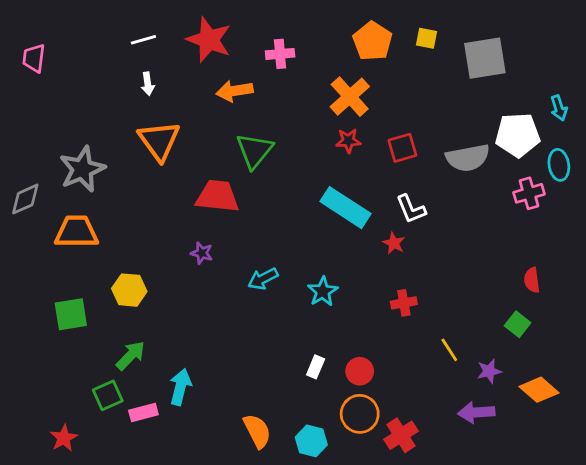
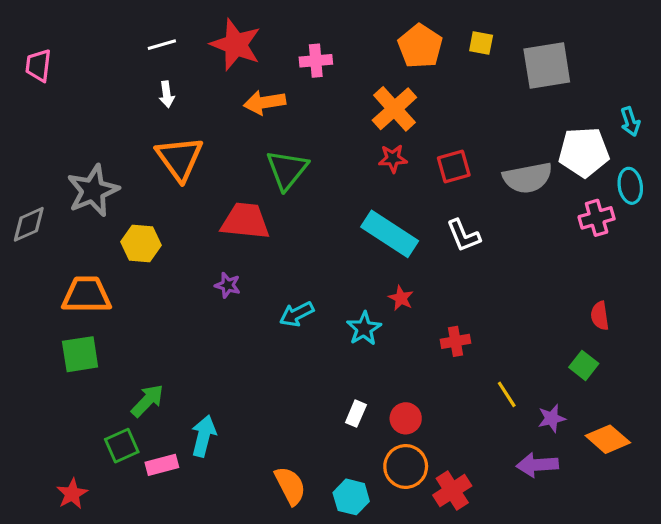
orange trapezoid: (77, 232) -> (86, 295), moved
red star: (394, 243) -> (401, 298), moved
yellow hexagon: (129, 290) -> (141, 244), moved

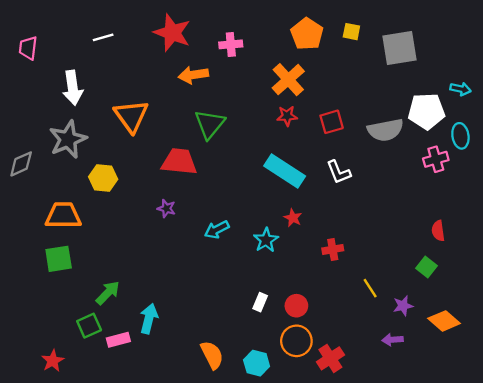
white line: (162, 45) -> (103, 37), moved
white arrow: (167, 94) -> (73, 88), moved, size x1.8
cyan arrow: (630, 122) -> (460, 89), turned -60
purple arrow: (537, 465) -> (392, 340), size x0.7

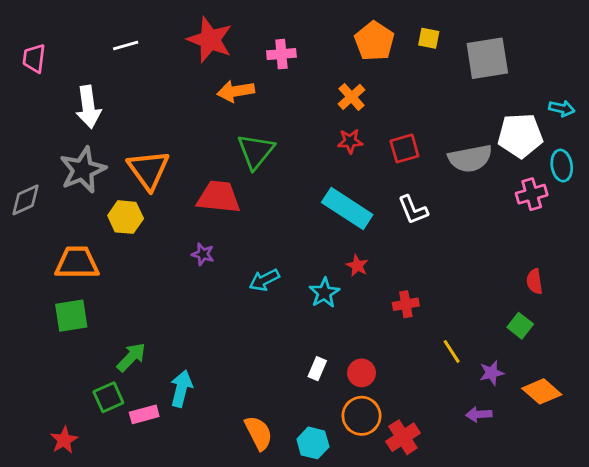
orange cross: (288, 80) -> (352, 97), size x0.7
orange triangle: (131, 116) -> (148, 170), moved

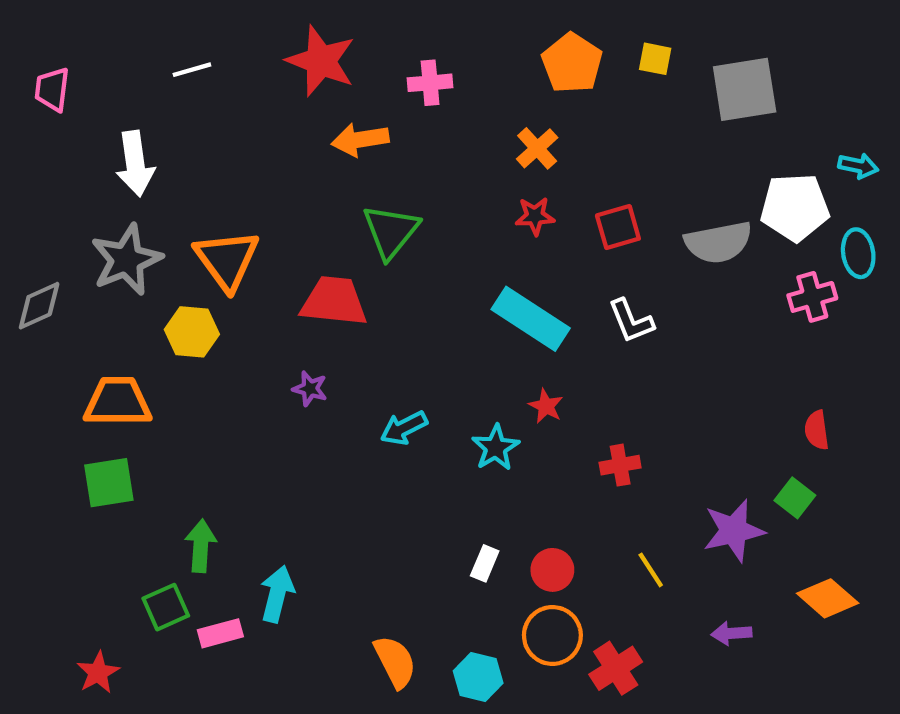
yellow line: (452, 351) -> (651, 570), moved
green arrow: (131, 357) -> (201, 546), turned -40
purple star: (492, 373) -> (734, 531), moved, size x1.6

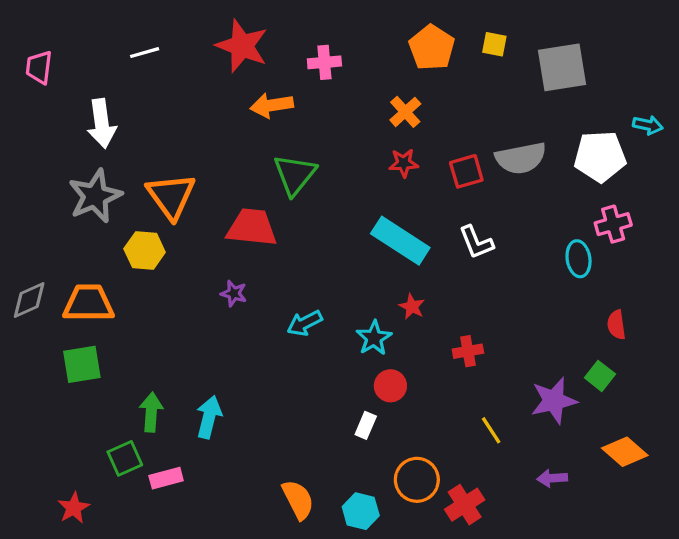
gray semicircle: (718, 242) -> (521, 158), moved
cyan ellipse: (858, 253) -> (579, 259), moved
gray diamond: (39, 306) -> (29, 300), moved
red circle: (552, 570) -> (390, 386), moved
cyan arrow: (277, 594) -> (209, 417), moved

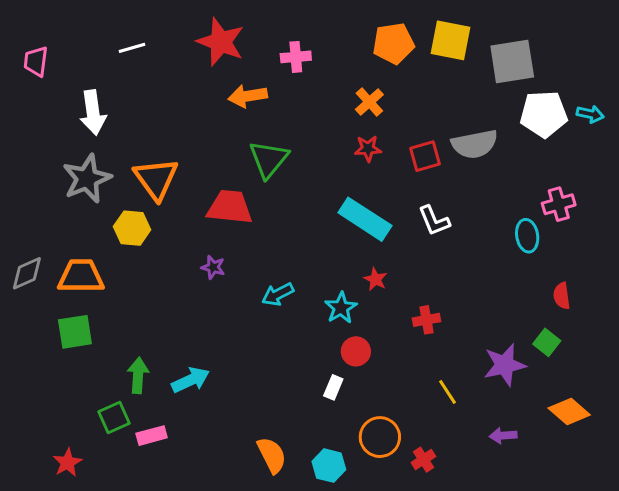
yellow square: (494, 44) -> (451, 40), size x1.8
orange pentagon: (432, 48) -> (393, 43), turned 30
white pentagon: (600, 156) -> (544, 114), moved
cyan arrow: (209, 417) -> (191, 380), turned 51
red cross: (465, 505) -> (423, 460), size x0.7

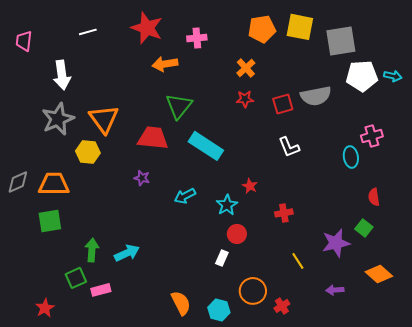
cyan rectangle: (365, 219) -> (206, 146), moved

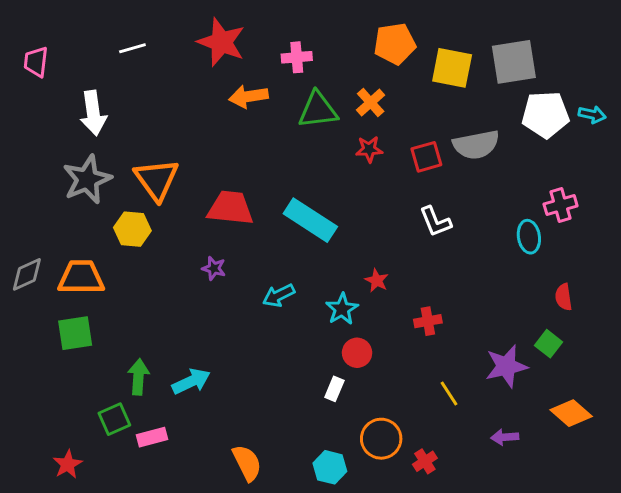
yellow square: (300, 27) -> (452, 68), moved
green triangle: (179, 106) -> (318, 110), moved, turned 44
orange semicircle: (181, 303) -> (247, 463), moved

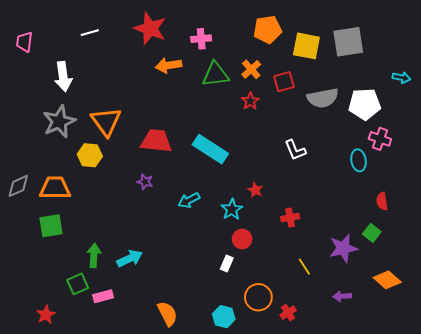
white pentagon: (545, 115) -> (365, 104), moved
red star: (369, 149) -> (250, 101), turned -30
red square: (426, 157) -> (284, 82), moved
pink cross: (561, 205) -> (380, 139), turned 35

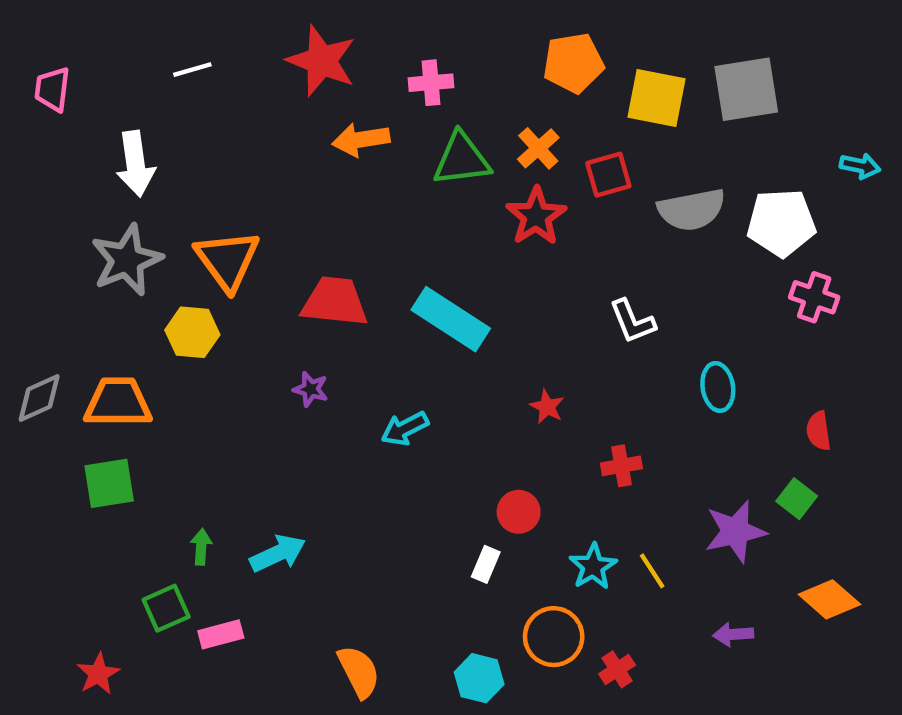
red star: (250, 101) -> (536, 216), size x1.5
cyan ellipse: (359, 160) -> (718, 387), moved
cyan star: (232, 209) -> (593, 567), moved
green arrow: (94, 255) -> (201, 547), size x0.7

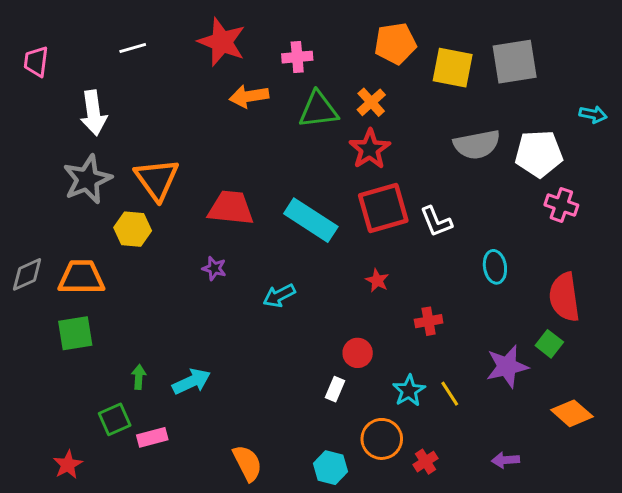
red square: (608, 175) -> (383, 208), moved, size x1.6
red semicircle: (819, 431) -> (564, 297), size x1.8
purple arrow: (733, 634) -> (506, 460), moved

